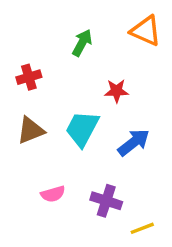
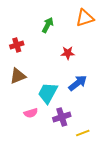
orange triangle: (146, 31) -> (85, 18), turned -42
cyan trapezoid: (82, 129) -> (48, 93), moved
purple cross: (106, 201) -> (62, 117), turned -36

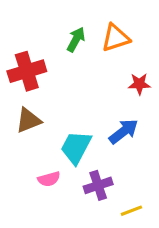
orange triangle: (85, 18) -> (116, 38), moved
red cross: (17, 45) -> (27, 71), size x1.6
red star: (68, 53) -> (139, 84), moved

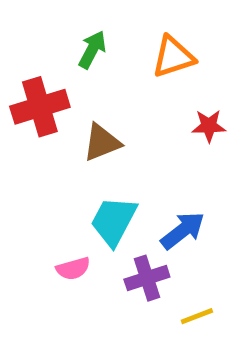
green arrow: (76, 39) -> (92, 50), moved
brown triangle: (28, 120) -> (102, 142), moved
blue arrow: (124, 131) -> (183, 230), moved

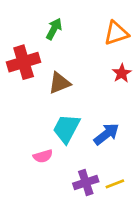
orange triangle: (173, 57) -> (116, 33), moved
red star: (209, 126) -> (122, 73), turned -30
purple cross: (147, 278) -> (86, 182), moved

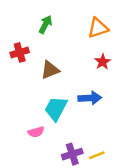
red cross: (24, 62) -> (20, 52), size x0.7
blue arrow: (106, 134) -> (90, 98), moved, turned 35

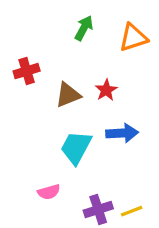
green arrow: (45, 24) -> (84, 28), moved
red star: (103, 62) -> (106, 90), moved
pink semicircle: (36, 132) -> (49, 192), moved

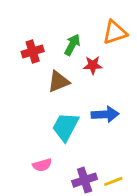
green arrow: (84, 28) -> (72, 45), moved
red cross: (27, 71) -> (33, 51), moved
red star: (106, 90) -> (93, 65), moved, turned 30

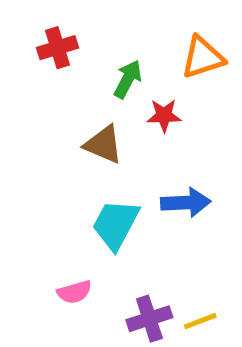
red cross: (33, 51) -> (57, 48), moved
brown triangle: (59, 82) -> (103, 144), turned 45

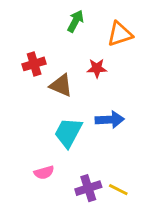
red cross: (57, 48) -> (34, 64), moved
green arrow: (128, 79) -> (75, 21), moved
yellow line: (200, 321) -> (118, 190), turned 48

